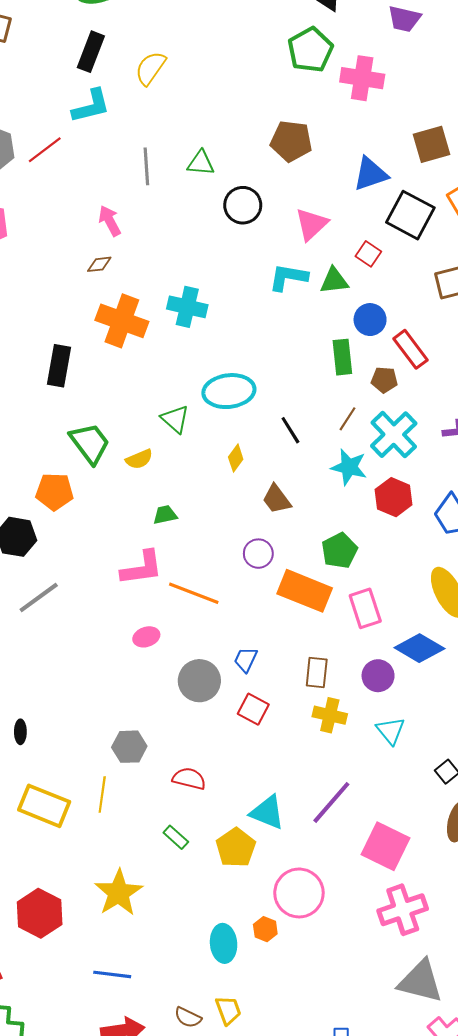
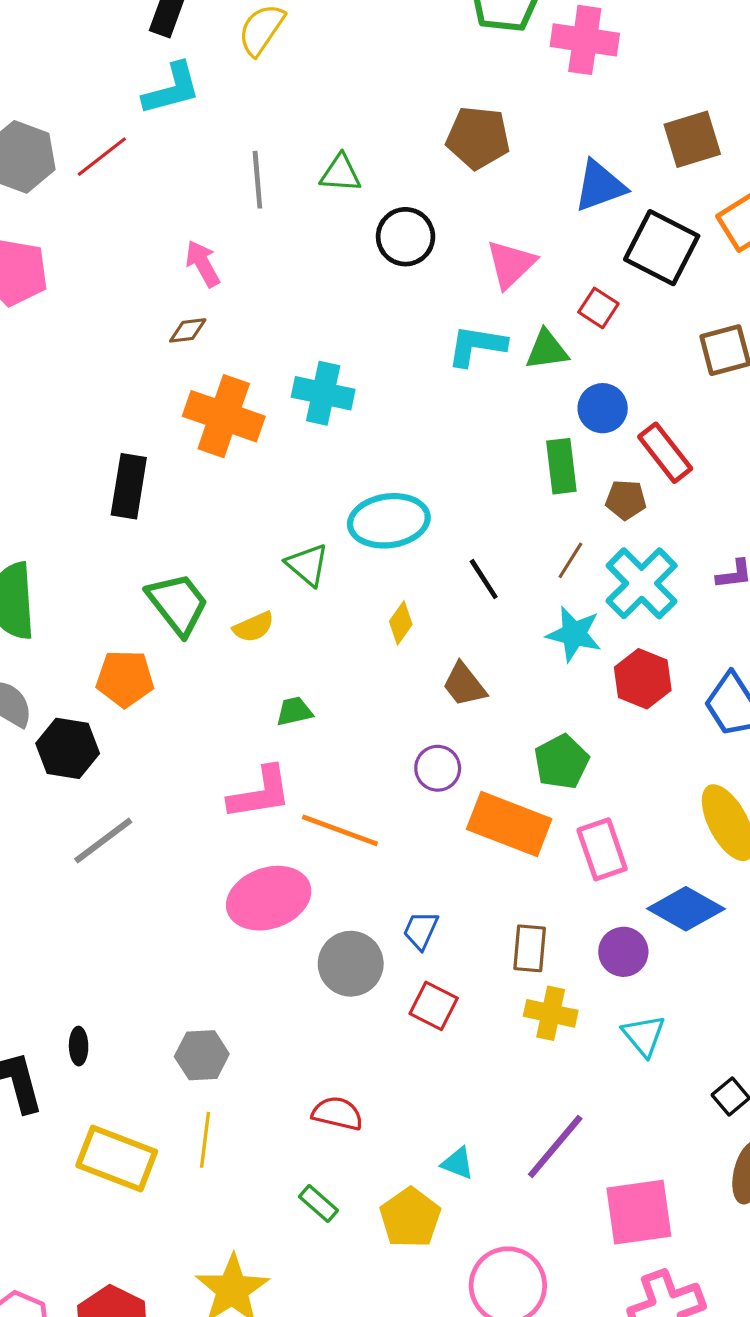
pink ellipse: (146, 637) -> (269, 898), size x2.0
gray hexagon: (129, 747) -> (202, 1055), moved
cyan triangle: (267, 812) -> (458, 1163), size x0.6
pink square: (385, 846) -> (639, 1212), turned -33

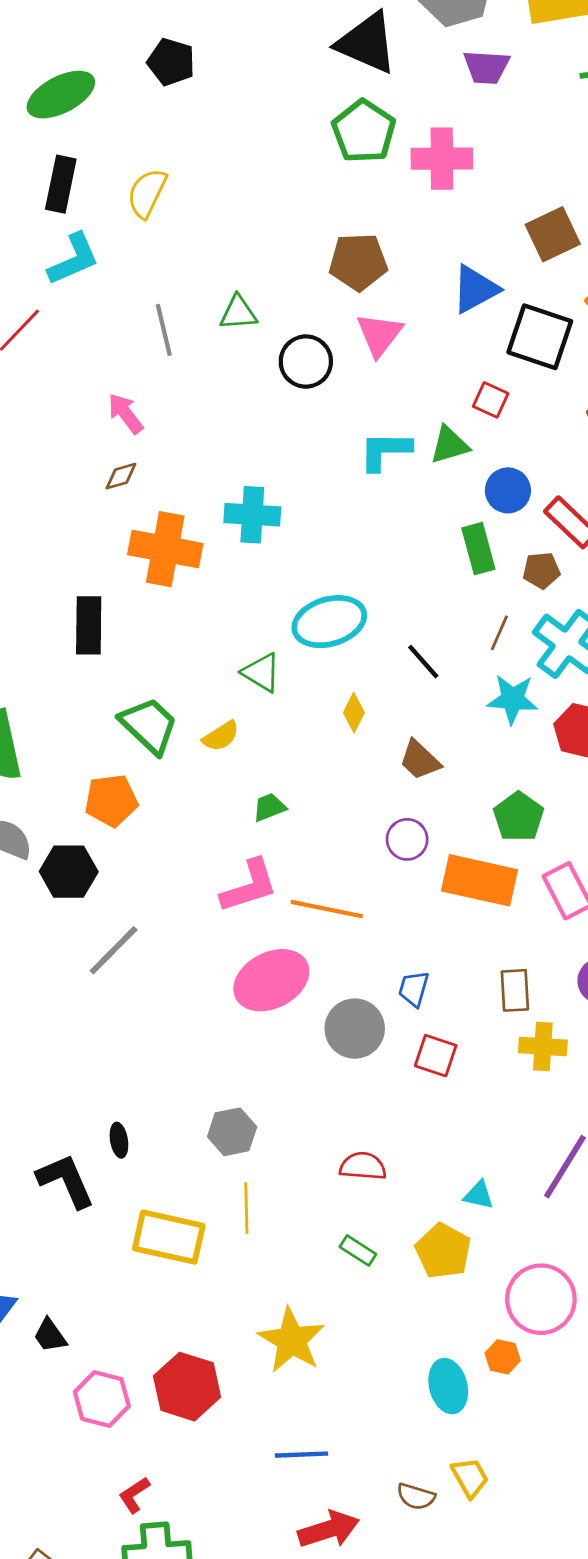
pink triangle: (511, 264) -> (379, 335), moved

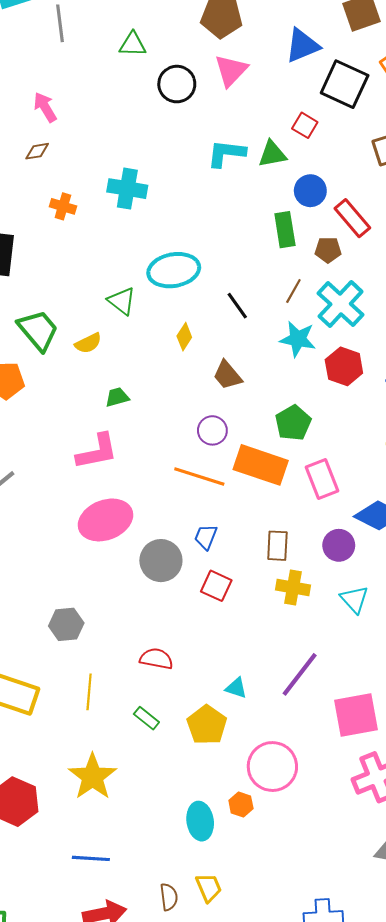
gray line: (164, 330) -> (60, 23), moved
orange cross: (165, 549) -> (63, 206), size x0.5
orange line: (327, 909) -> (199, 477), moved
yellow line: (246, 1208) -> (89, 692), moved
brown semicircle: (416, 1497) -> (169, 897), turned -120

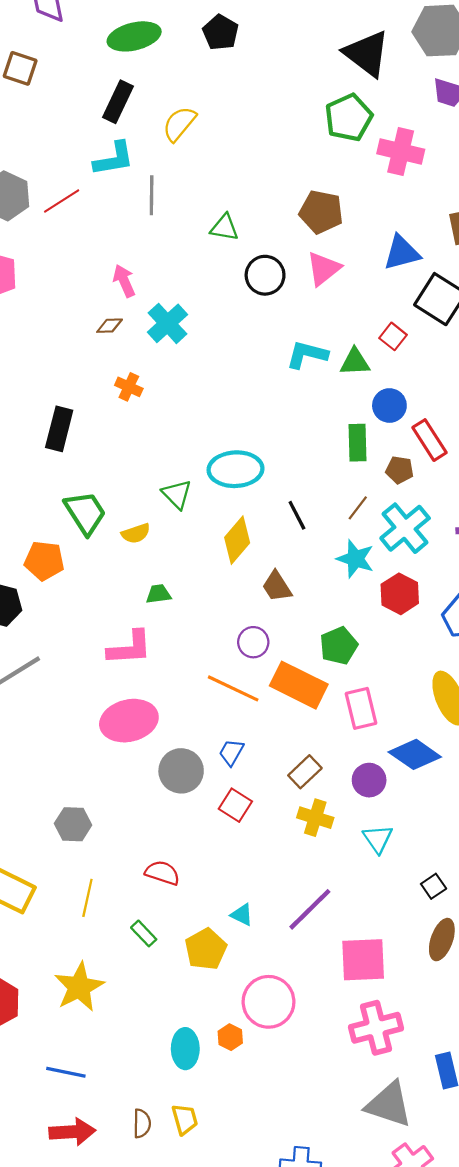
cyan cross: (127, 189) -> (167, 323), moved, turned 30
yellow diamond: (184, 337) -> (237, 540), size x1.6
brown rectangle: (277, 546) -> (305, 772), turned 36

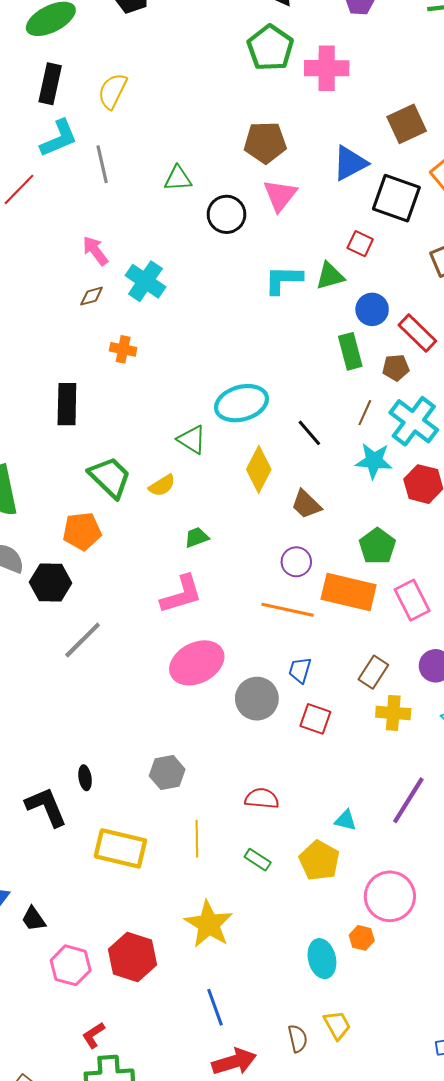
blue line: (66, 1072) -> (215, 1007), turned 72

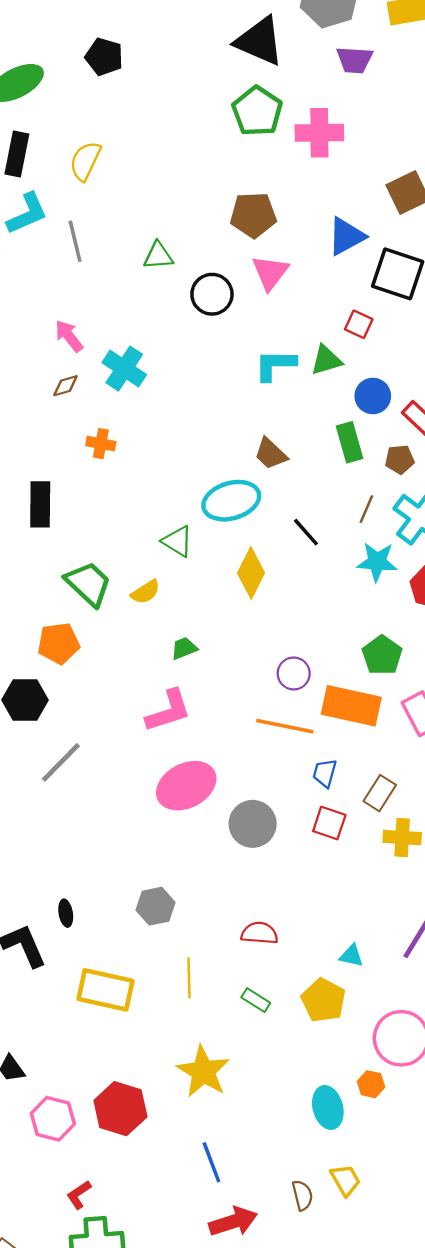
brown trapezoid: (306, 504) -> (271, 454), moved
blue trapezoid: (300, 670) -> (325, 773), moved
red square: (315, 719) -> (329, 823), moved

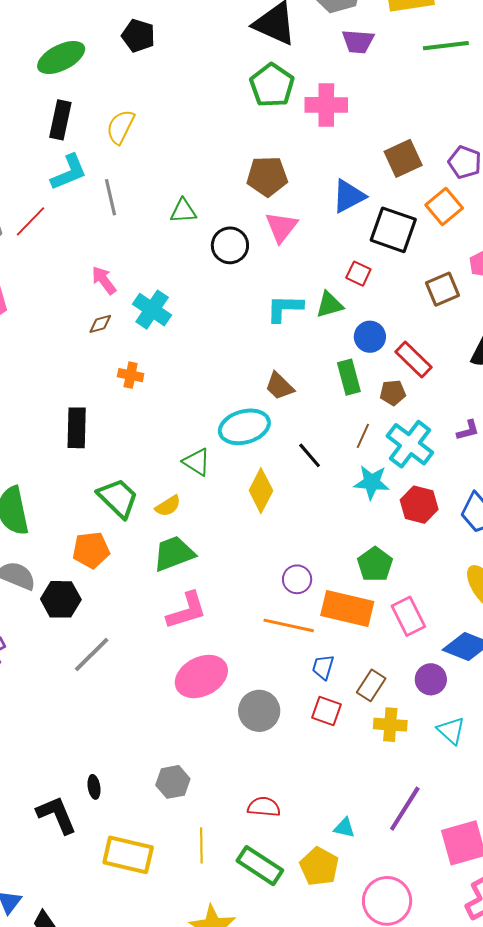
green trapezoid: (184, 648) -> (174, 554), moved, size x1.8
green rectangle: (256, 1000) -> (260, 866), size x1.8

